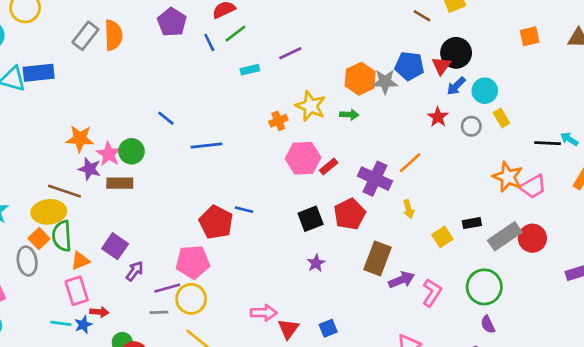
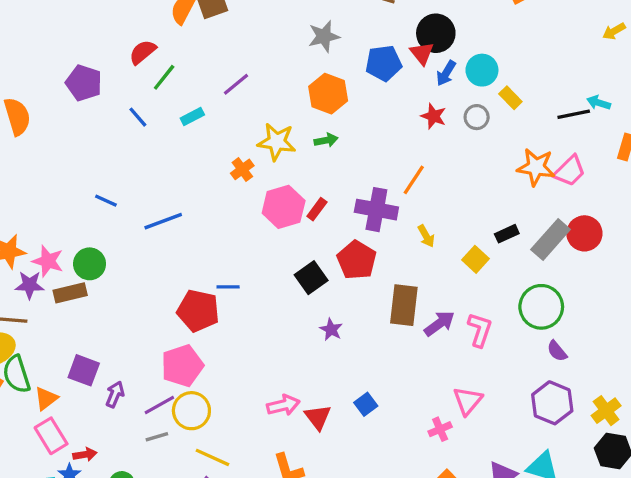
blue line: (209, 42) -> (138, 117), moved
gray star: (385, 82) -> (324, 36), moved
green circle: (132, 151) -> (90, 264), moved

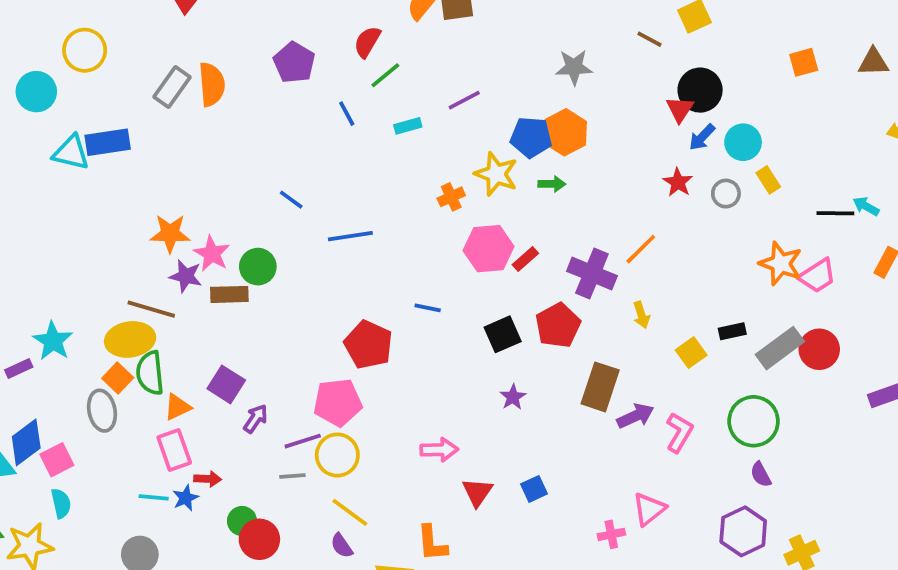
red semicircle: (143, 52) -> (367, 42), turned -32
blue pentagon: (384, 63) -> (531, 137), moved
blue line: (228, 287) -> (428, 308), moved
pink arrow: (283, 405) -> (439, 450), moved

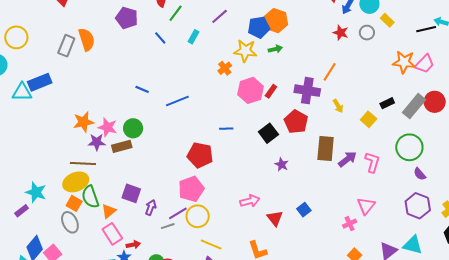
cyan rectangle: (408, 126) -> (193, 37), turned -32
gray line: (292, 476) -> (168, 226), moved

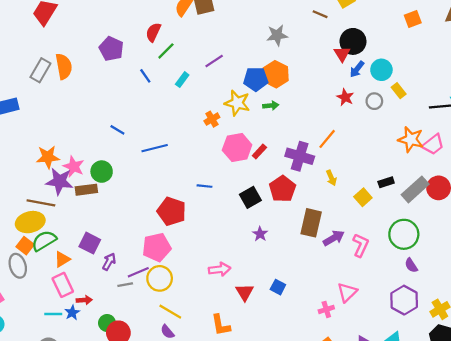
purple star: (97, 142) -> (59, 181), size x1.4
green semicircle: (90, 197) -> (44, 241), turned 70
blue square: (304, 210) -> (278, 287), turned -32

